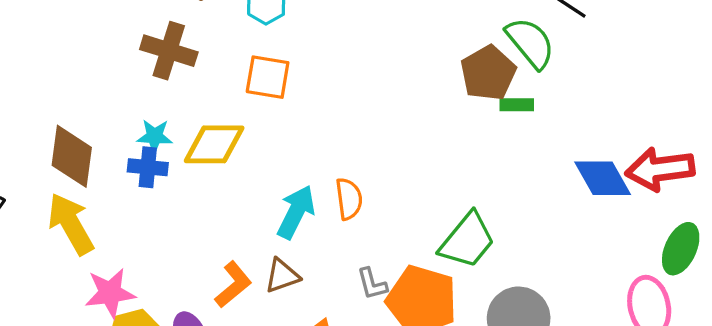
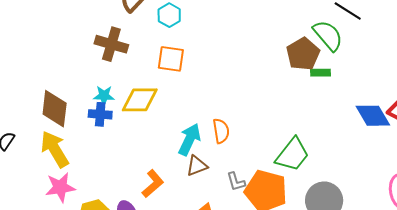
brown triangle: (282, 276) -> (197, 166), moved
pink star: (110, 293) -> (60, 187), moved

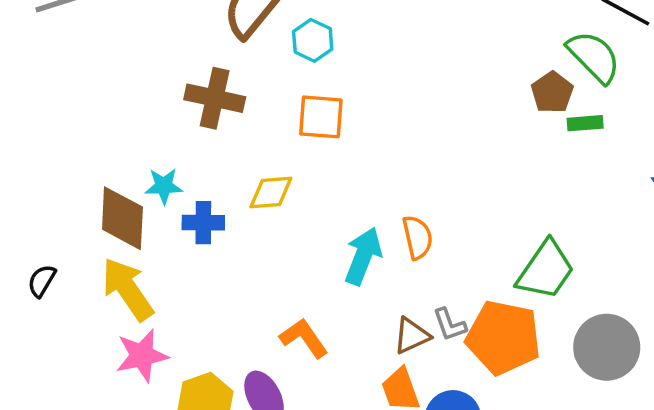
brown pentagon: (303, 54) -> (552, 92), size x0.7
cyan star: (104, 96) -> (164, 186), moved
yellow diamond: (140, 100) -> (271, 193), size x0.7
brown triangle: (197, 166) -> (412, 336), moved
orange L-shape: (153, 184) -> (304, 338), turned -80

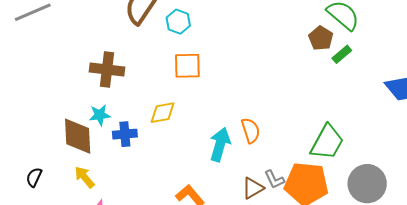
brown cross: (215, 98) -> (107, 70), moved
green rectangle: (585, 123) -> (342, 54), turned -30
yellow arrow: (128, 289) -> (85, 177), size x0.6

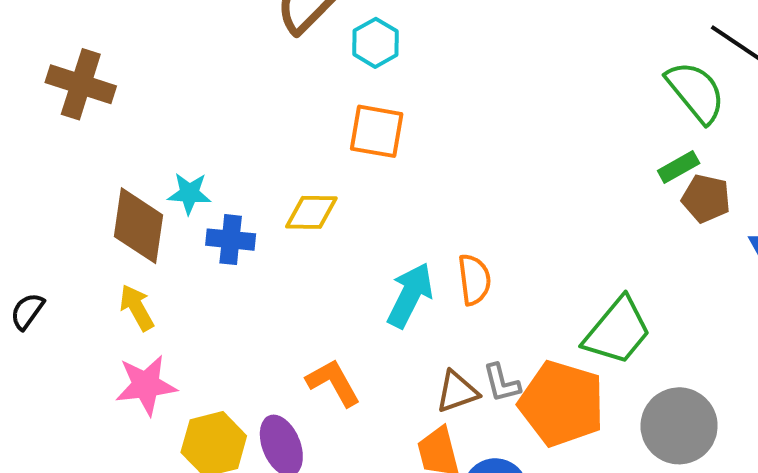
brown pentagon: (321, 38) -> (706, 198), moved, turned -30
brown cross: (107, 70) -> (81, 84), moved
black semicircle: (34, 177) -> (27, 311), moved

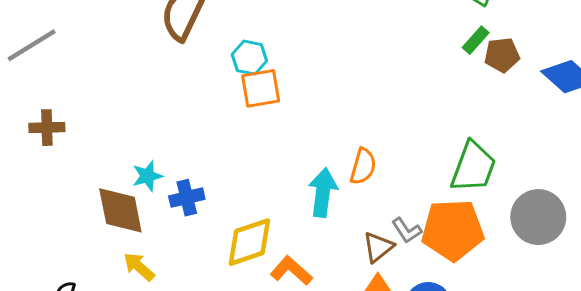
cyan hexagon: (376, 43) -> (249, 58), moved
brown cross: (81, 84) -> (47, 128), size x0.7
yellow diamond: (311, 212) -> (249, 242), moved, size x1.4
orange semicircle: (474, 280) -> (363, 166), turned 42

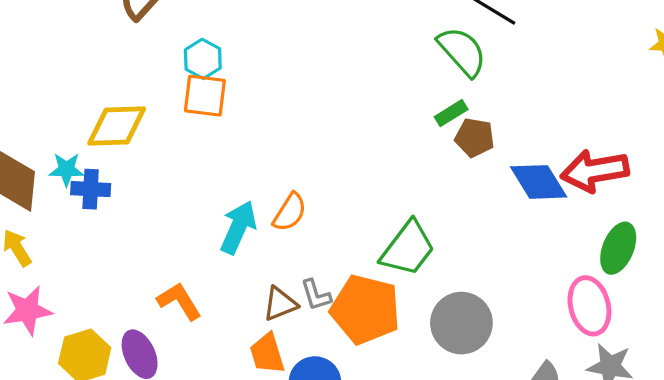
cyan star: (147, 176) -> (66, 170), moved
yellow diamond: (249, 242) -> (117, 126), moved

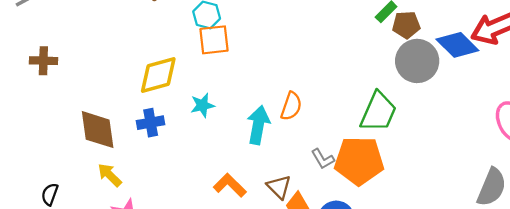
cyan star: (66, 170) -> (202, 105), moved
brown triangle: (280, 304) -> (279, 187), moved, turned -40
gray circle: (461, 323) -> (417, 61), moved

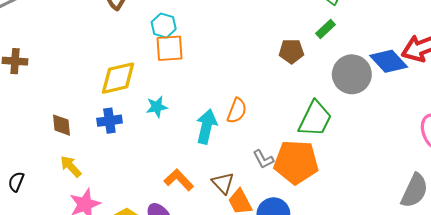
brown pentagon: (406, 25) -> (291, 51), moved
brown diamond: (98, 130) -> (61, 125), size x0.6

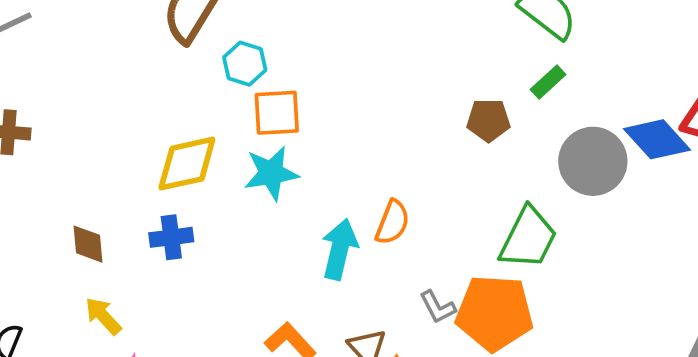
cyan hexagon: (164, 26) -> (245, 64), moved
cyan star: (157, 107) -> (271, 173), moved, size x1.4

